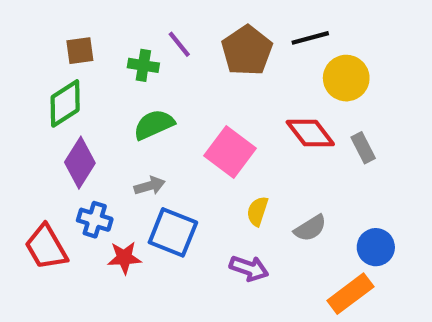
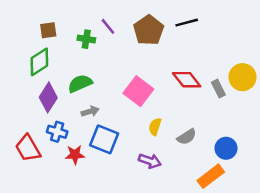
yellow circle: (346, 78) -> (243, 77), moved
green semicircle: (154, 125) -> (80, 83), moved

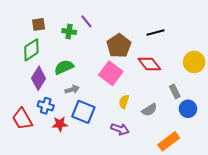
black line: (187, 23) -> (155, 33), moved
brown pentagon: (149, 30) -> (119, 46), moved
gray rectangle: (218, 89) -> (175, 91), moved
blue circle: (226, 148) -> (188, 109), moved

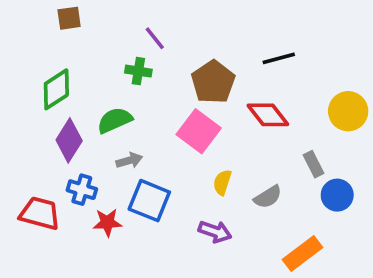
brown square: (39, 24) -> (69, 18), moved
green cross: (69, 32) -> (138, 71), moved
red trapezoid: (22, 119) -> (40, 213), turned 135

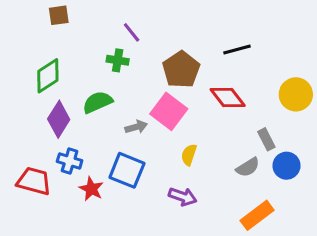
gray arrow: (129, 160) -> (136, 127), moved
gray semicircle: (268, 197) -> (248, 167), moved
red star: (107, 222) -> (91, 189), turned 30

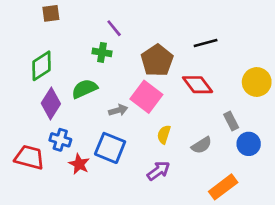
gray semicircle: (248, 167) -> (202, 145), moved
purple arrow: (183, 197) -> (158, 171), turned -55

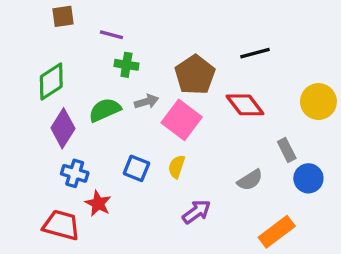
purple line: (114, 28) -> (111, 35), moved, turned -36
gray arrow: (118, 110) -> (146, 102), moved
yellow semicircle: (164, 134) -> (177, 167), moved
blue square: (110, 148) -> (136, 168), moved, size x0.7
red trapezoid: (29, 157) -> (61, 225), moved

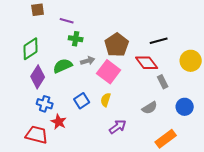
black line: (255, 53) -> (159, 41), moved
gray rectangle: (287, 150) -> (163, 82), moved
blue square: (136, 168) -> (82, 101), turned 35

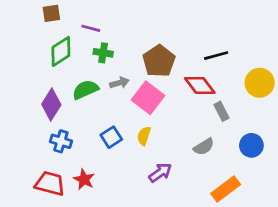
green diamond: (31, 49) -> (61, 51), moved
red star: (59, 122) -> (84, 179), moved

